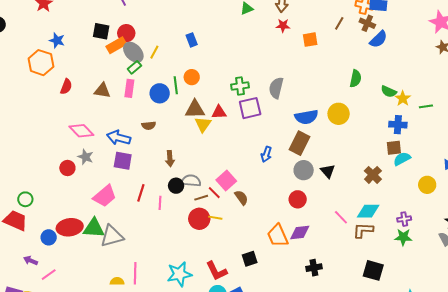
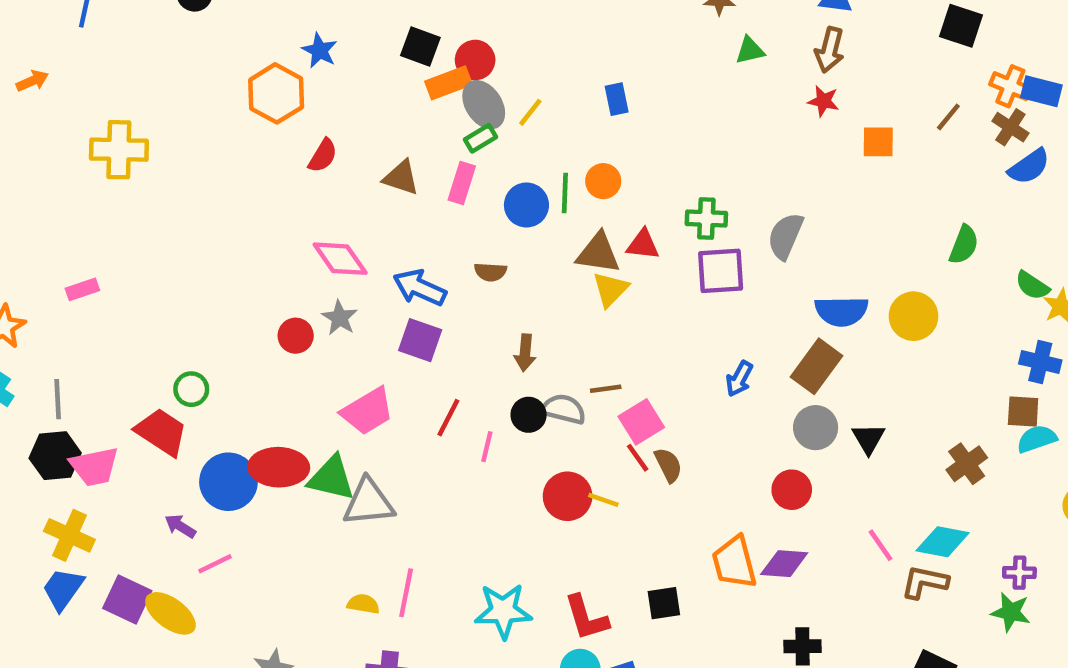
red triangle: (219, 112) -> (643, 245), moved
red line: (214, 193) -> (638, 458), moved
brown line: (201, 198) -> (606, 389), moved
blue circle: (49, 237) -> (228, 482), size x1.6

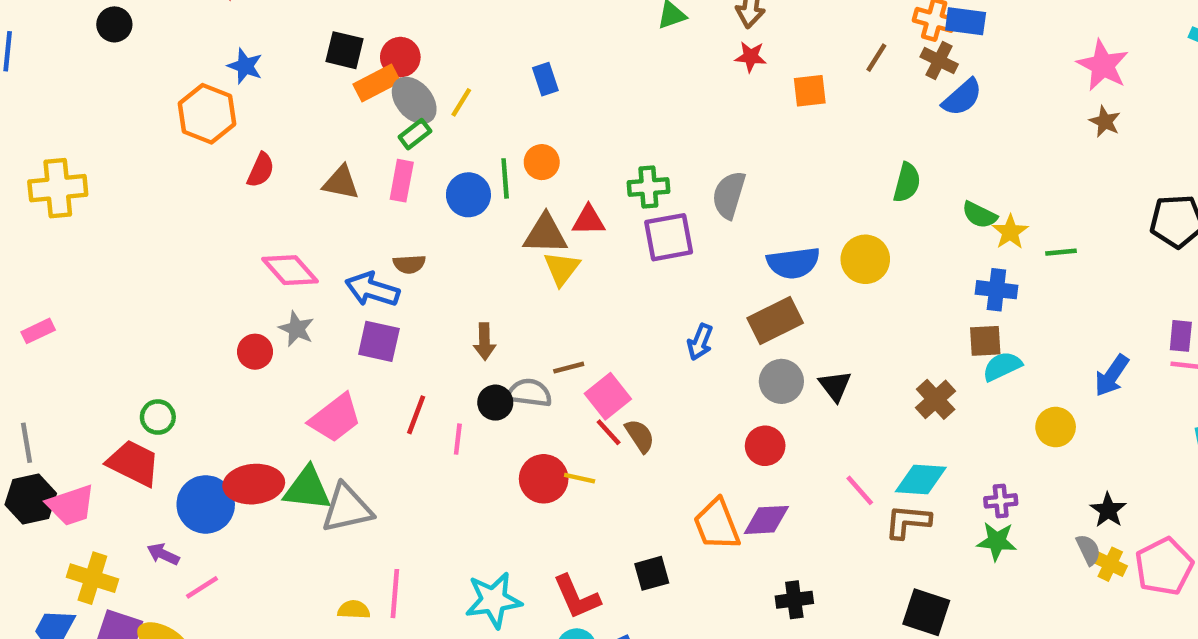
brown semicircle: (490, 272) -> (409, 264), moved
brown rectangle: (816, 366) -> (775, 320), turned 34
yellow cross: (69, 535) -> (92, 578), moved

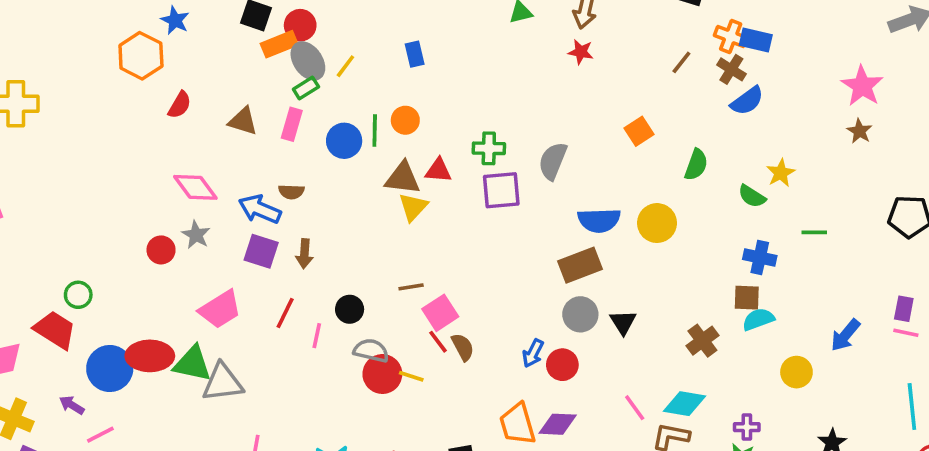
orange square: (810, 91) -> (639, 131), moved, turned -32
yellow star: (1010, 232) -> (781, 173), moved
brown arrow: (484, 341) -> (305, 254), moved
blue arrow: (700, 342) -> (533, 353), moved
gray semicircle: (529, 393) -> (371, 351), moved

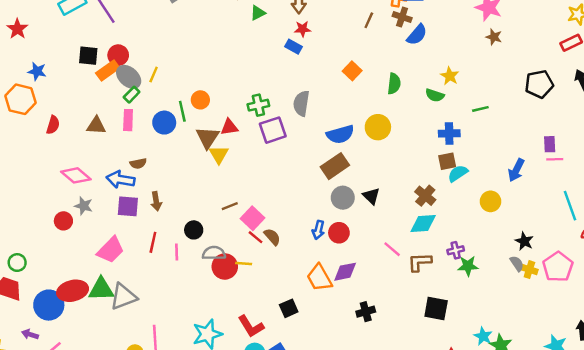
blue rectangle: (415, 54) -> (293, 47), moved, turned -35
brown triangle: (403, 178) -> (208, 138), turned -50
cyan diamond: (684, 404) -> (423, 223), moved
purple cross: (747, 427) -> (456, 250), moved

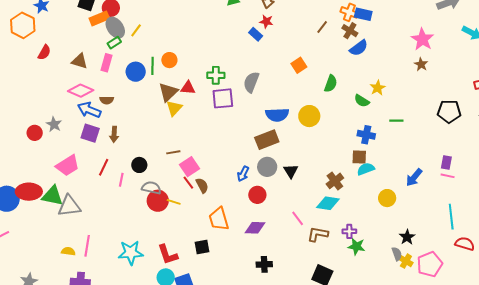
pink diamond: (76, 175) -> (81, 91), moved, turned -30
blue arrow: (318, 230) -> (243, 174), moved
orange trapezoid: (319, 278) -> (219, 219), moved

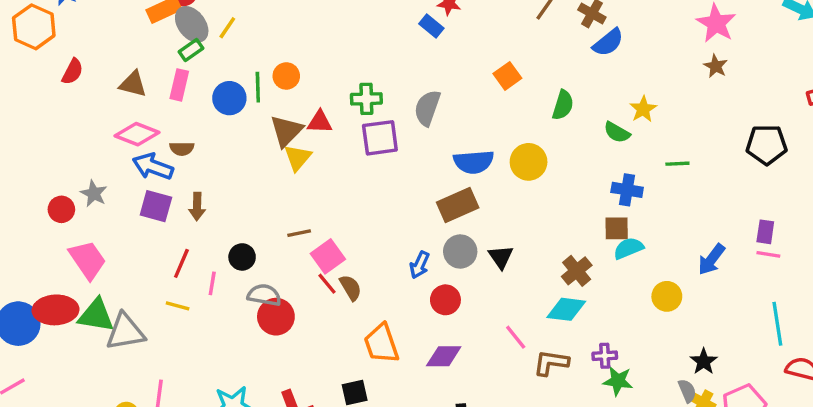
pink trapezoid: (68, 165) -> (88, 260), moved, turned -90
yellow line: (174, 202) -> (178, 306), moved

